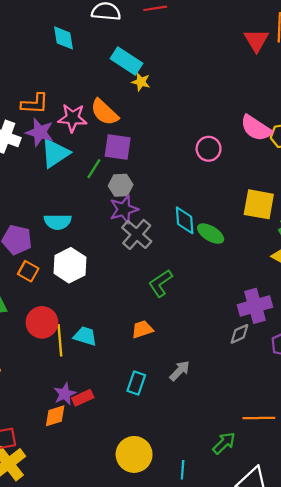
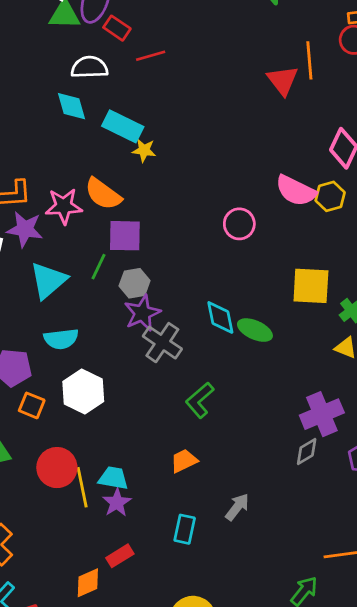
cyan diamond: (63, 38) -> (72, 106), moved
cyan triangle: (55, 153) -> (48, 280), moved
purple star: (65, 394) -> (117, 503), moved

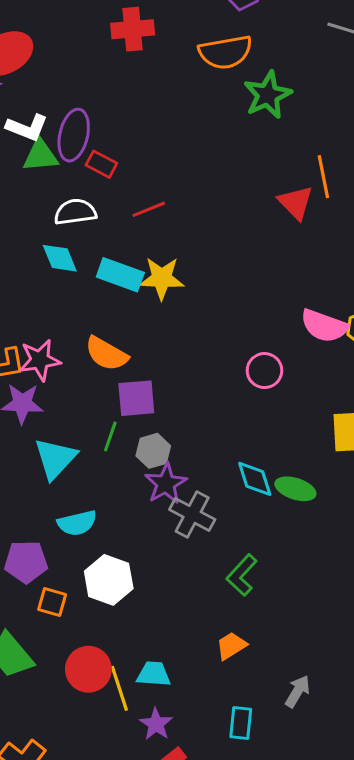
red line: (151, 56) -> (149, 209), moved
yellow star: (144, 150) -> (162, 278), moved, size x1.6
pink star: (64, 206) -> (40, 360), moved
purple star: (117, 503) -> (156, 724), moved

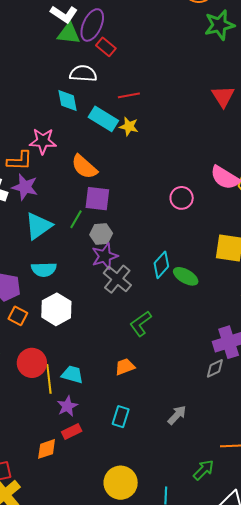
red line: (149, 209) -> (129, 95), moved
yellow star: (162, 278) -> (129, 126), size x0.7
pink star: (40, 360) -> (43, 141), moved
cyan diamond: (255, 479) -> (161, 265), turned 48
gray arrow: (298, 691) -> (177, 415), moved

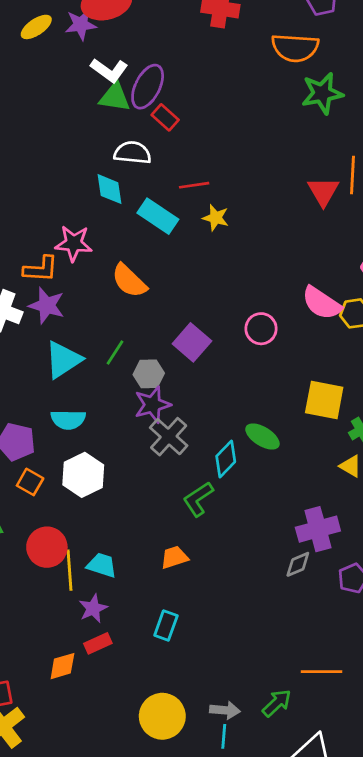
yellow star: (129, 126) -> (216, 218), moved
purple square: (97, 199) -> (192, 342), moved, turned 32
cyan diamond: (161, 265) -> (226, 459), moved
gray arrow: (177, 415) -> (225, 710), moved, turned 50

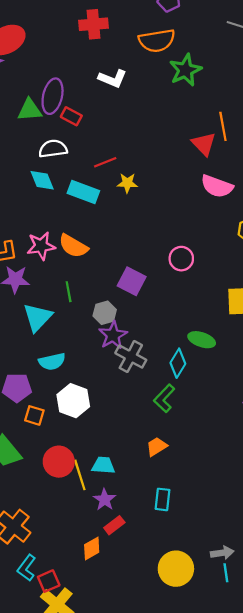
white L-shape: (109, 70) -> (112, 79), moved
pink star: (74, 243) -> (41, 246), moved
pink semicircle: (322, 303) -> (217, 186), moved
green line: (115, 353) -> (69, 292), moved, turned -30

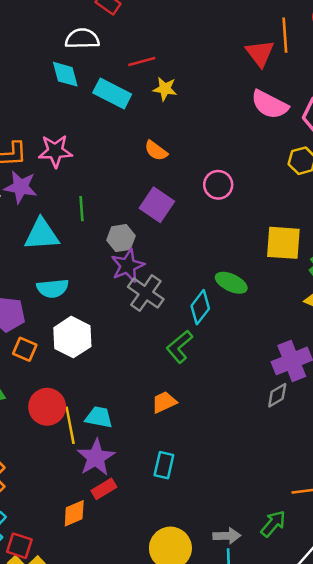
orange semicircle: (73, 246) -> (156, 151), moved, size x0.7
cyan triangle: (38, 317) -> (42, 234), turned 36
purple star: (105, 500) -> (96, 458), size x1.4
red square: (49, 581) -> (19, 546), turned 35

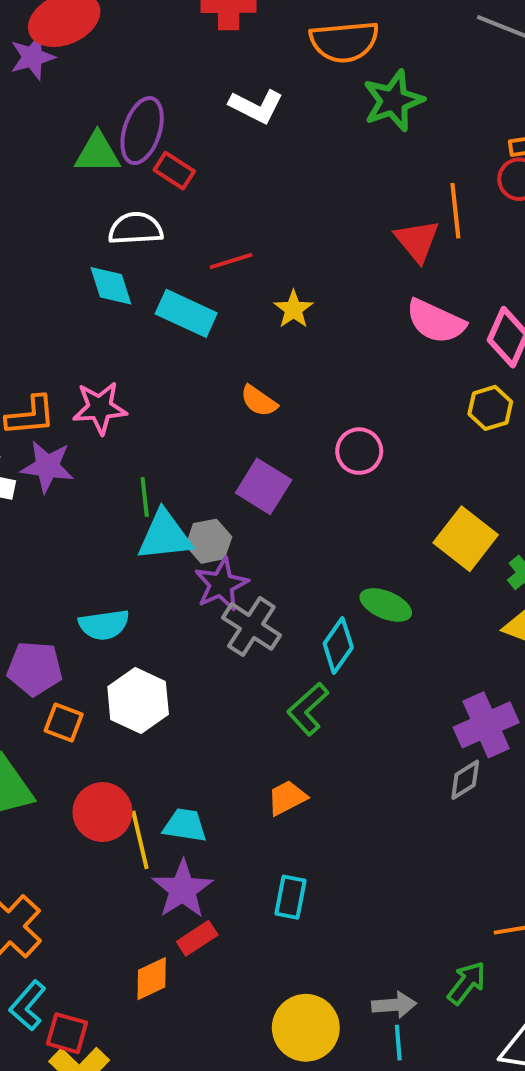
yellow star: (165, 89) -> (294, 309), moved, turned 30
cyan triangle: (42, 234) -> (165, 536), moved
yellow square: (283, 243) -> (466, 539), turned 36

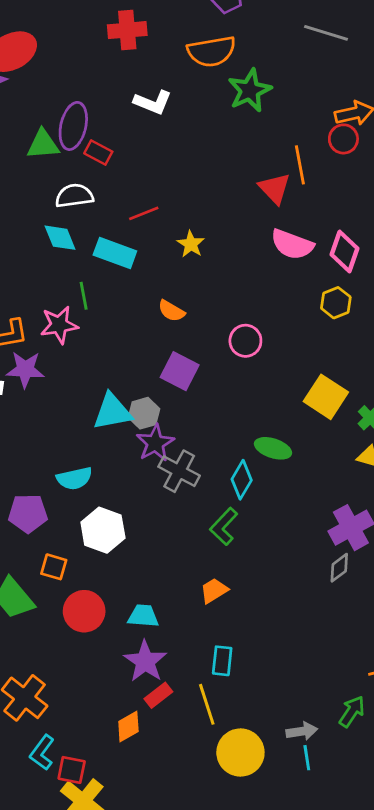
green line: (145, 497) -> (84, 296), moved
orange square: (64, 723) -> (54, 567), moved
yellow line: (140, 840) -> (207, 704), moved

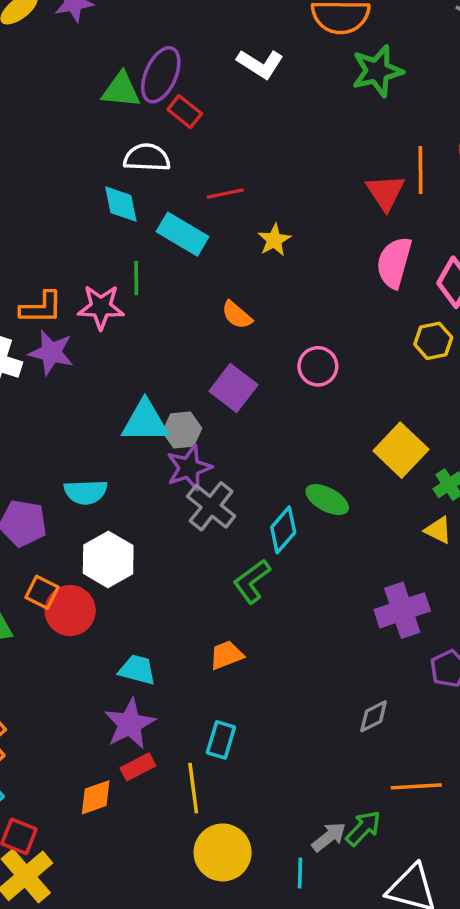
pink semicircle: (292, 244) -> (394, 262), turned 75
gray diamond: (339, 568) -> (374, 716), moved
red circle: (84, 611) -> (70, 611), moved
gray arrow: (302, 731) -> (329, 837), moved, turned -40

